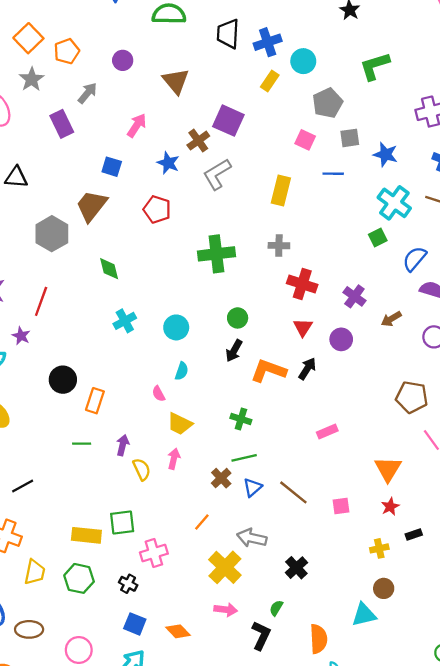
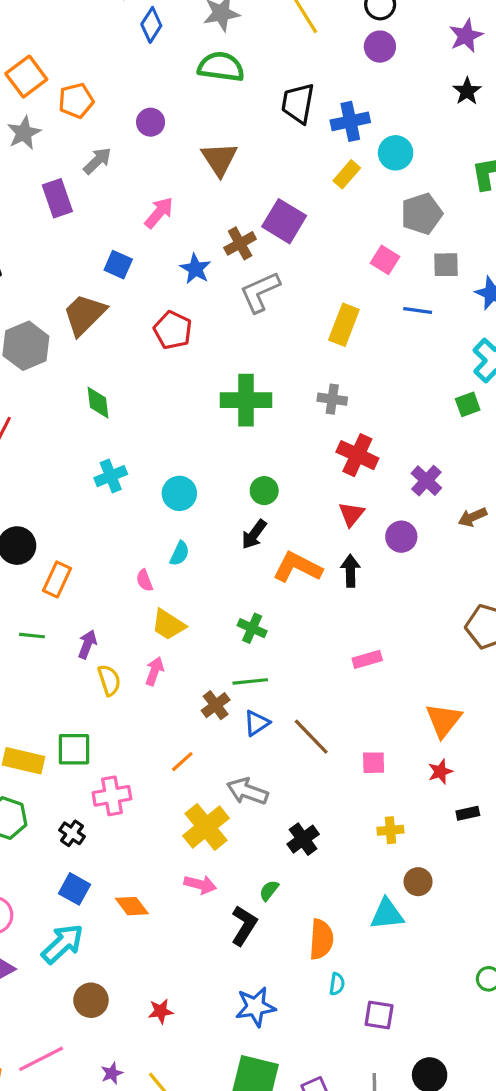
black arrow: (307, 369) -> (350, 571), turned -40
yellow cross: (379, 548) -> (390, 830), moved

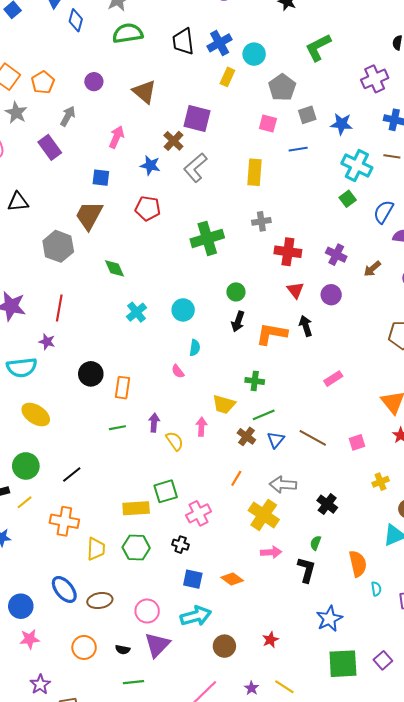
yellow trapezoid: (168, 625) -> (224, 404), moved
cyan arrow: (63, 944) -> (196, 616), turned 44

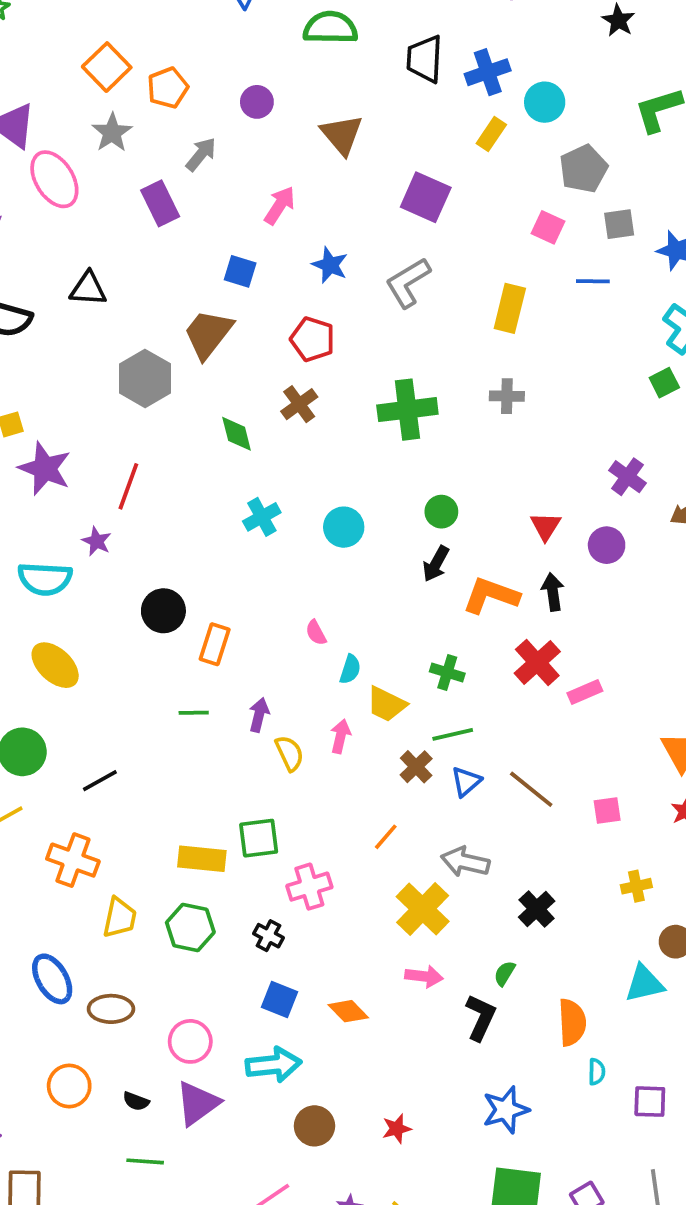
brown cross: (173, 141) -> (299, 404), moved
red cross: (288, 252) -> (537, 662), moved, turned 30
cyan semicircle: (195, 348) -> (350, 669), moved

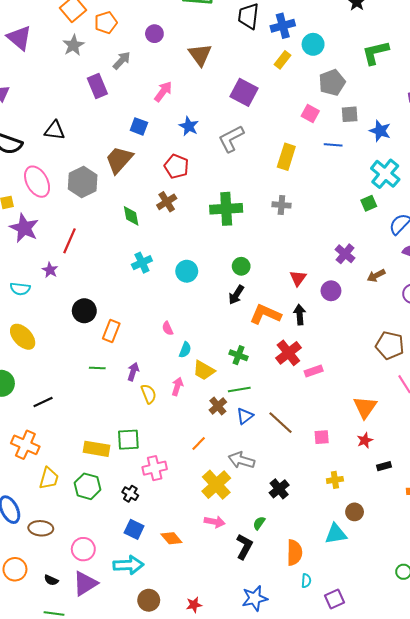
pink ellipse: (54, 179) -> (37, 182), moved
cyan semicircle: (45, 579) -> (20, 289), size x0.7
purple square: (650, 1102) -> (334, 599), turned -30

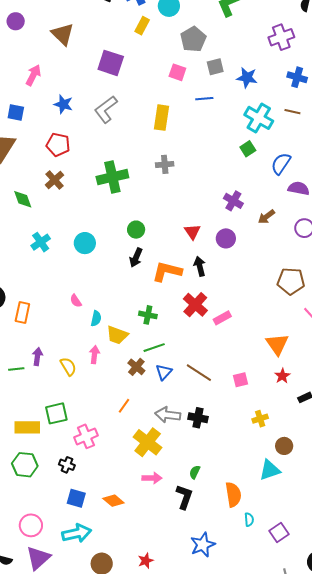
green line: (97, 368) -> (16, 369), moved
purple arrow: (133, 372) -> (37, 357), moved
black cross: (279, 489) -> (198, 418), moved, turned -30

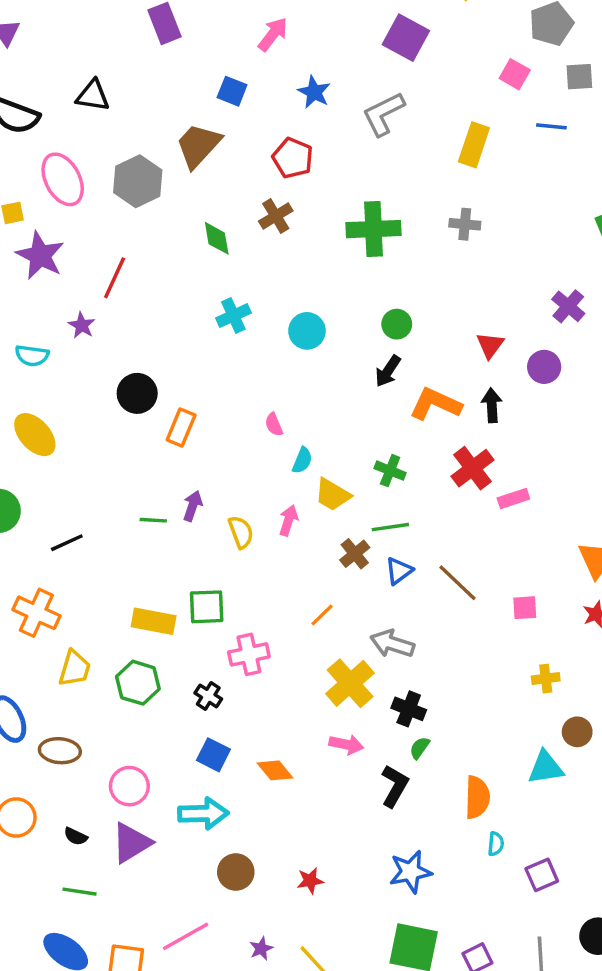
black cross: (198, 418) -> (409, 709), moved

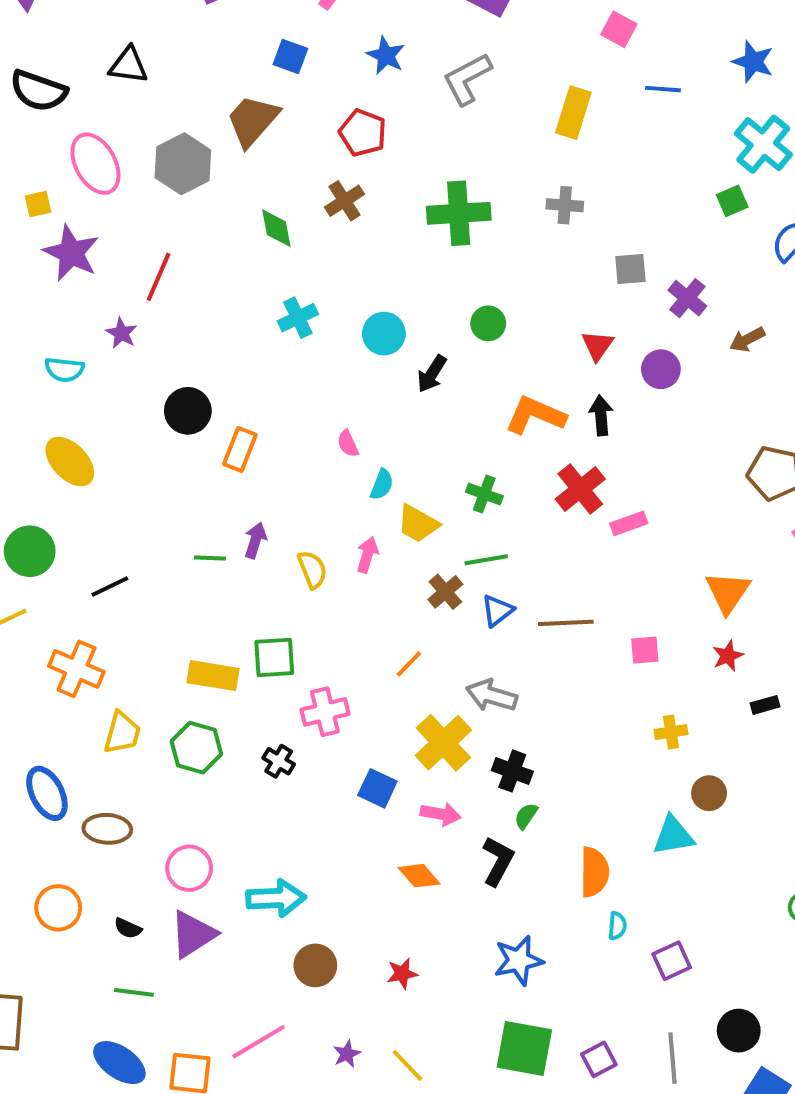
gray square: (579, 77) -> (630, 269), moved
black arrow: (388, 371) -> (432, 374), moved
brown line: (458, 583) -> (566, 623), turned -45
blue square: (213, 755) -> (377, 788), moved
orange diamond: (275, 770) -> (419, 876), moved

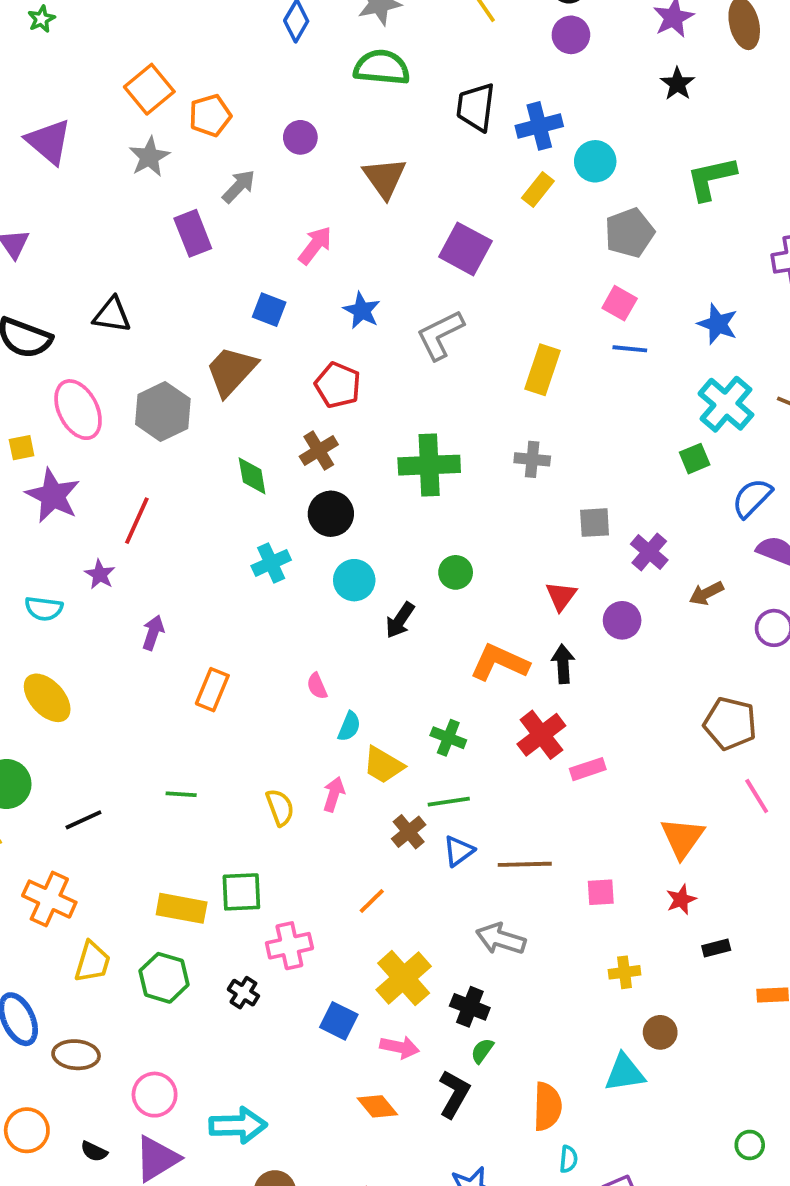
pink square: (619, 29) -> (620, 303), moved
black circle: (188, 411) -> (331, 514), moved
purple arrow: (255, 540) -> (153, 633), moved
gray arrow: (491, 695) -> (501, 939), moved

